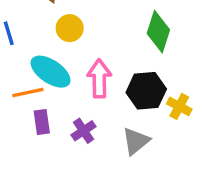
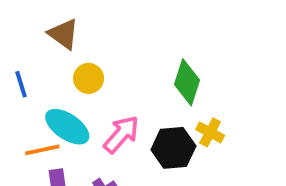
pink arrow: (99, 79) -> (121, 134), turned 42
yellow cross: (179, 106) -> (210, 132), moved

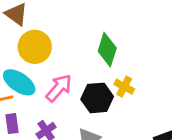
yellow circle: (89, 78) -> (35, 47), size x1.5

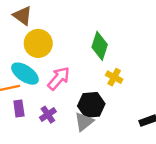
black hexagon: (97, 98) -> (91, 105), moved

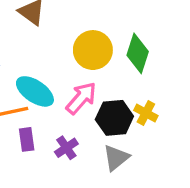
yellow circle: (38, 43) -> (93, 50), moved
yellow cross: (114, 77) -> (146, 113), moved
black hexagon: (91, 105) -> (114, 118), moved

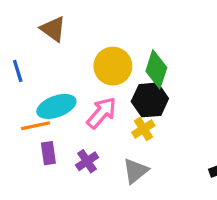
cyan ellipse: (35, 91) -> (56, 106), turned -54
yellow cross: (146, 113) -> (143, 129), moved, turned 30
black hexagon: (114, 118) -> (150, 100), moved

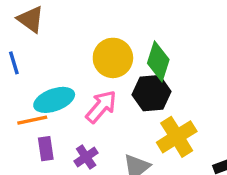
brown triangle: (53, 29) -> (31, 19), moved
yellow cross: (143, 129) -> (177, 137), moved, size x1.6

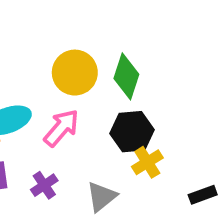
black hexagon: (152, 93) -> (132, 132), moved
yellow cross: (177, 137) -> (147, 162), size x0.7

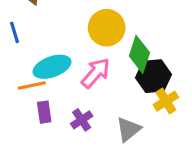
green diamond: (126, 76) -> (139, 54), moved

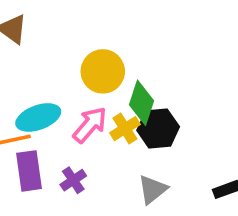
yellow cross: (166, 101) -> (125, 129), moved
purple rectangle: (44, 112) -> (29, 171), size x1.5
gray triangle: (128, 129) -> (153, 189), moved

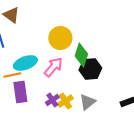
yellow cross: (125, 129) -> (65, 101), moved
purple cross: (73, 180) -> (52, 100), moved

